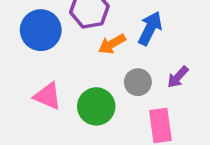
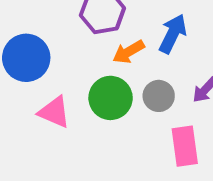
blue circle: (41, 30) -> (26, 58), moved
green circle: (96, 106) -> (111, 98), moved

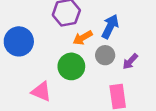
gray circle: (159, 96) -> (105, 55), moved
pink triangle: (54, 112) -> (41, 92), moved

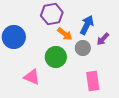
orange arrow: (83, 38) -> (65, 34), turned -112
purple arrow: (130, 61) -> (103, 39), moved

